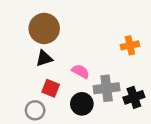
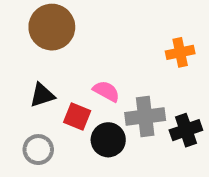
black triangle: (44, 58) -> (42, 95), moved
red square: (51, 88) -> (77, 116), moved

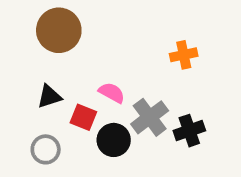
gray cross: (145, 116) -> (150, 117), turned -30

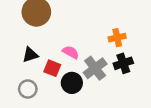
orange cross: (184, 55) -> (117, 38), moved
black cross: (189, 131) -> (123, 63), moved

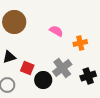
pink semicircle: (71, 52) -> (56, 31), moved
black cross: (123, 63) -> (88, 76), moved

